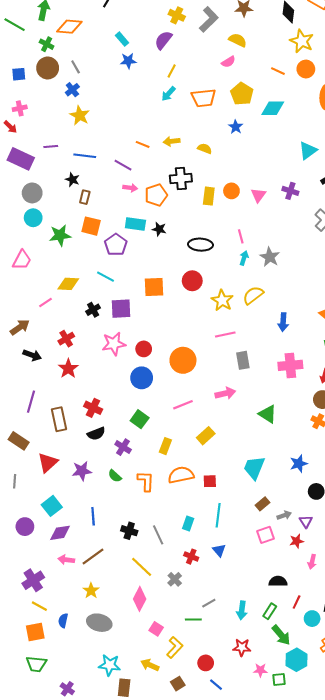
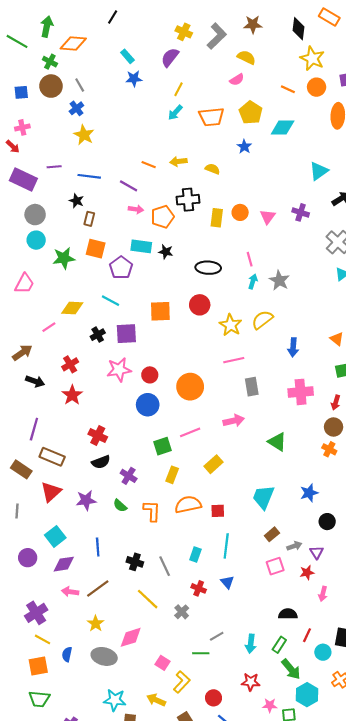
brown rectangle: (59, 419) -> (52, 457), moved, turned -55
green square: (140, 419) -> (163, 446), moved, turned 36
pink diamond: (140, 599) -> (131, 637), moved, turned 45

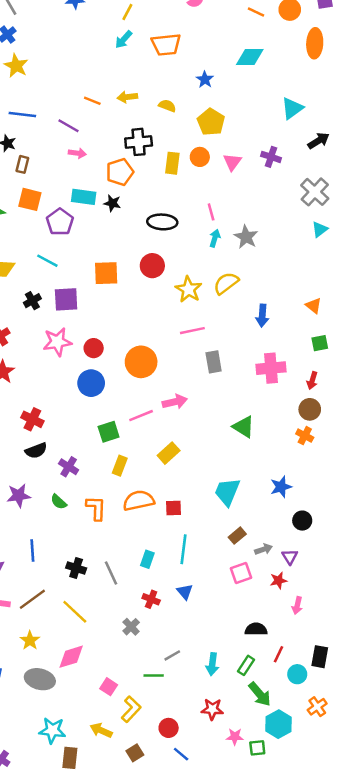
yellow pentagon: (251, 113) -> (211, 122), moved
orange pentagon: (163, 217) -> (120, 172), moved
pink arrow: (234, 421) -> (175, 402), moved
yellow line: (148, 599) -> (75, 612), moved

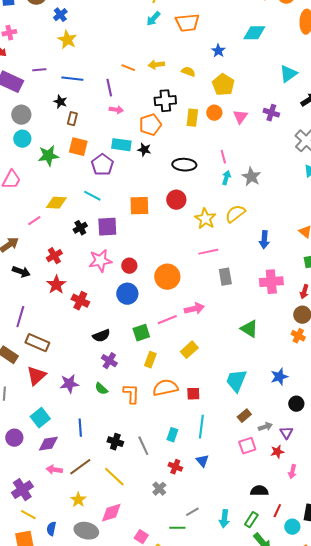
purple line: (69, 126) -> (109, 88), turned 48
red cross: (32, 419) -> (80, 301), moved
black semicircle: (36, 451) -> (101, 336), moved

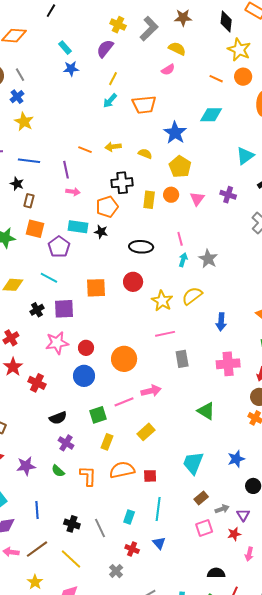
blue star: (218, 51) -> (175, 133), size x1.6

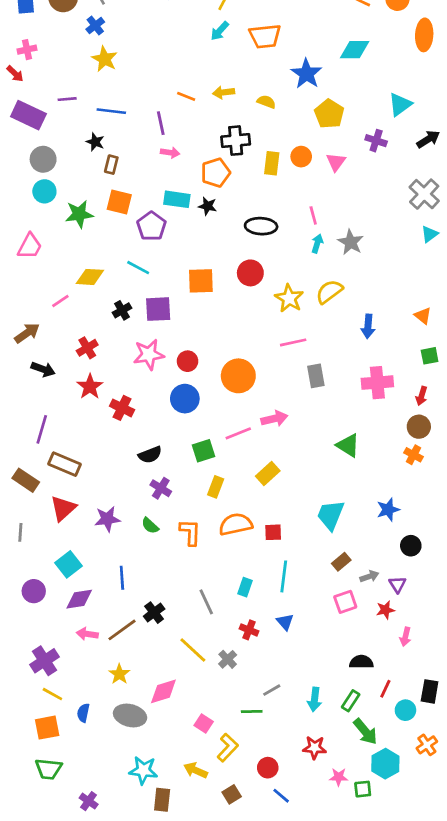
yellow pentagon: (180, 167) -> (329, 114), moved
purple cross: (228, 195) -> (376, 141), moved
black cross: (72, 524) -> (154, 613), moved, turned 35
yellow line: (71, 559) -> (193, 650), moved

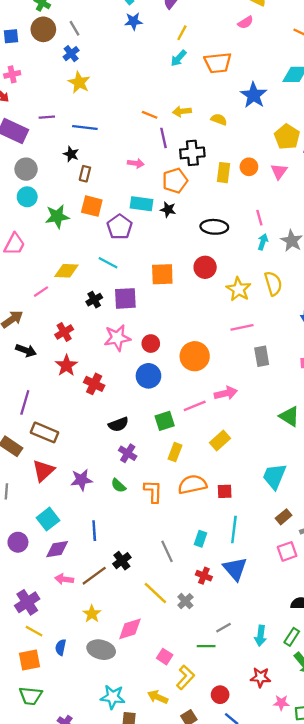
yellow pentagon: (329, 114) -> (287, 137), moved
purple line: (161, 123) -> (163, 138), moved
yellow semicircle: (329, 292) -> (273, 283), turned 110
blue triangle: (285, 622) -> (235, 569), size x1.6

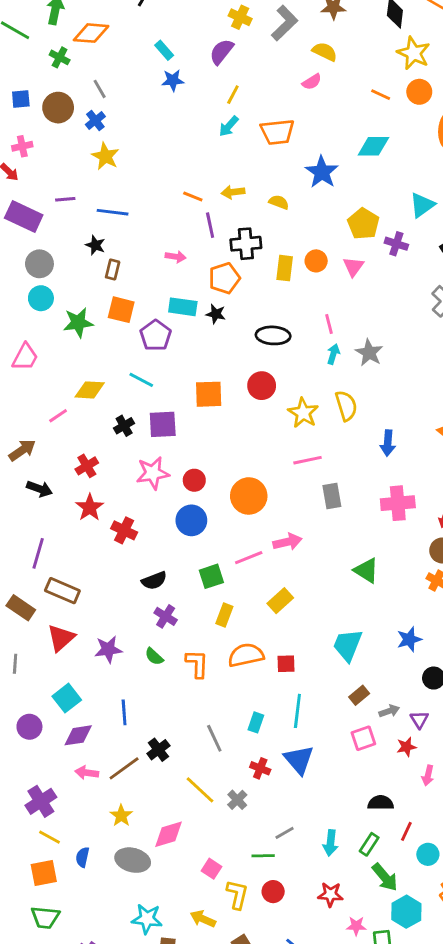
brown circle: (43, 29) -> (58, 108), moved
yellow L-shape: (185, 677) -> (237, 894), turned -30
red circle: (220, 695) -> (273, 892), moved

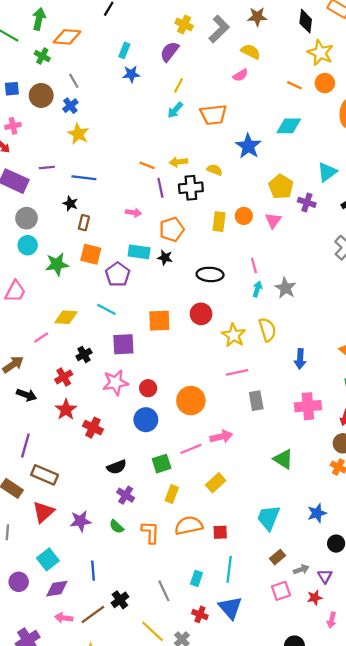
cyan rectangle: (164, 50) -> (124, 50), turned 63
black cross: (246, 244) -> (191, 188), moved
black cross: (124, 426) -> (84, 354), moved

